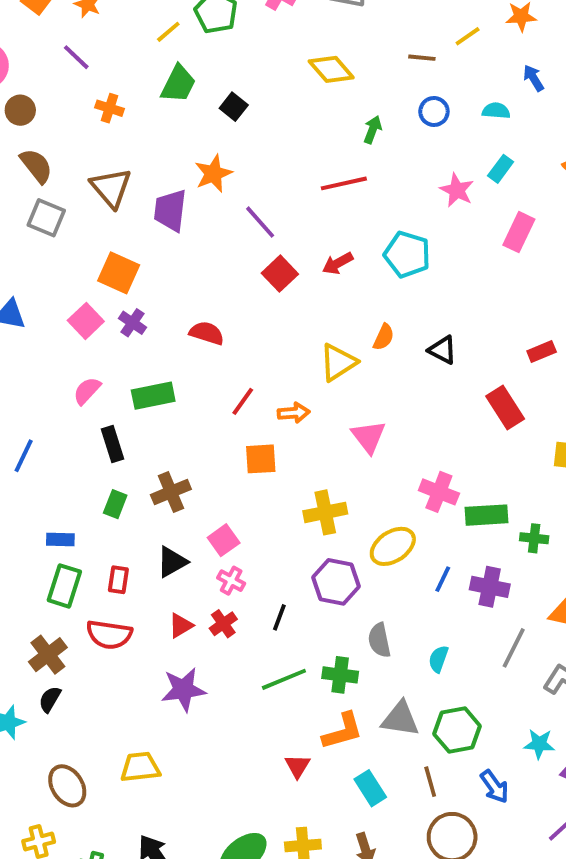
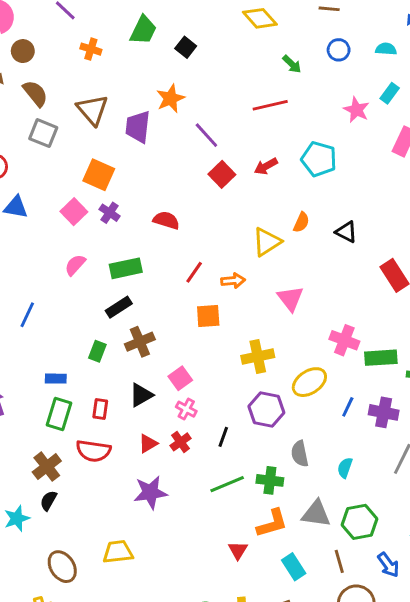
green arrow: (373, 130) -> (292, 64), turned 114
black rectangle: (113, 444) -> (119, 307), moved, turned 75

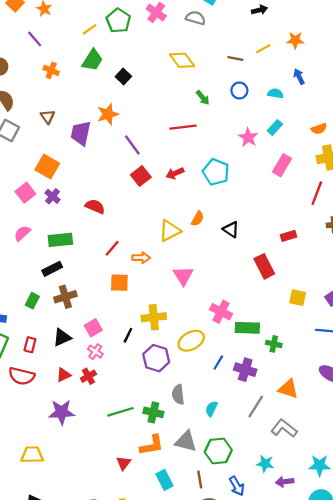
brown triangle: (92, 110) -> (48, 117), size x0.6
black line: (223, 437) -> (128, 335), moved

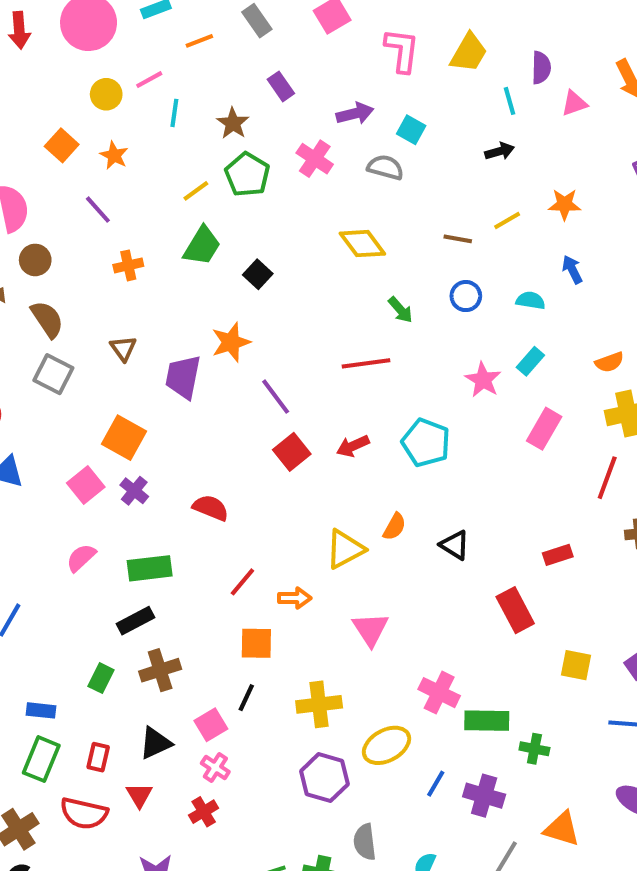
orange cross: (51, 70) -> (128, 265), turned -35
black line: (128, 335) -> (246, 698), moved
red triangle: (64, 375) -> (139, 795), moved, turned -35

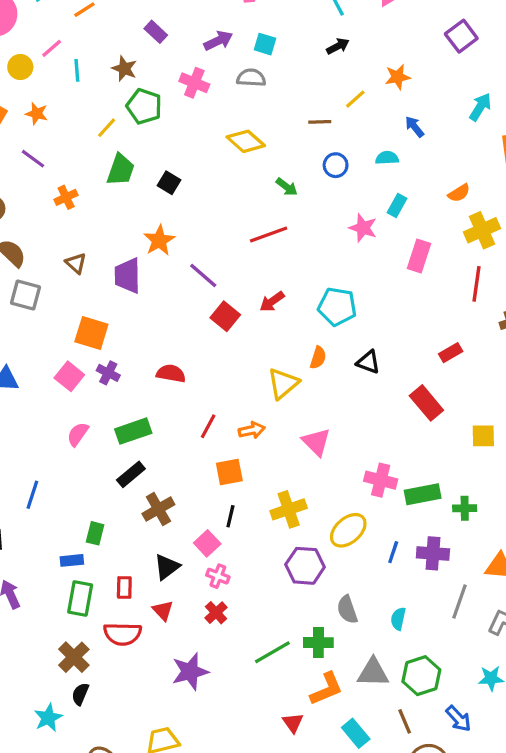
cyan pentagon: (426, 443) -> (337, 307), moved
green rectangle: (101, 678) -> (95, 533), moved

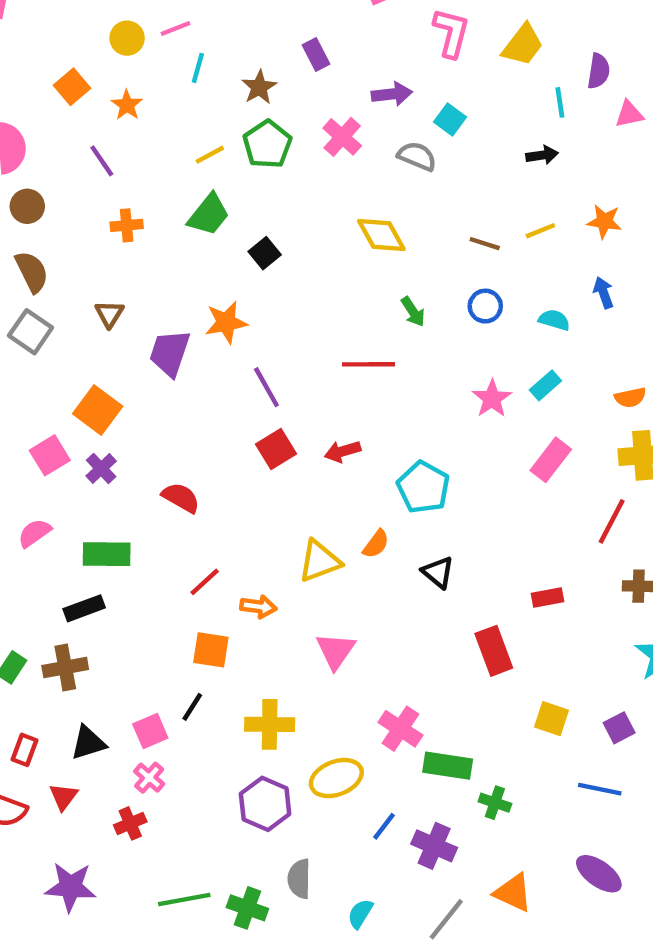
brown cross: (158, 509) -> (65, 668), moved

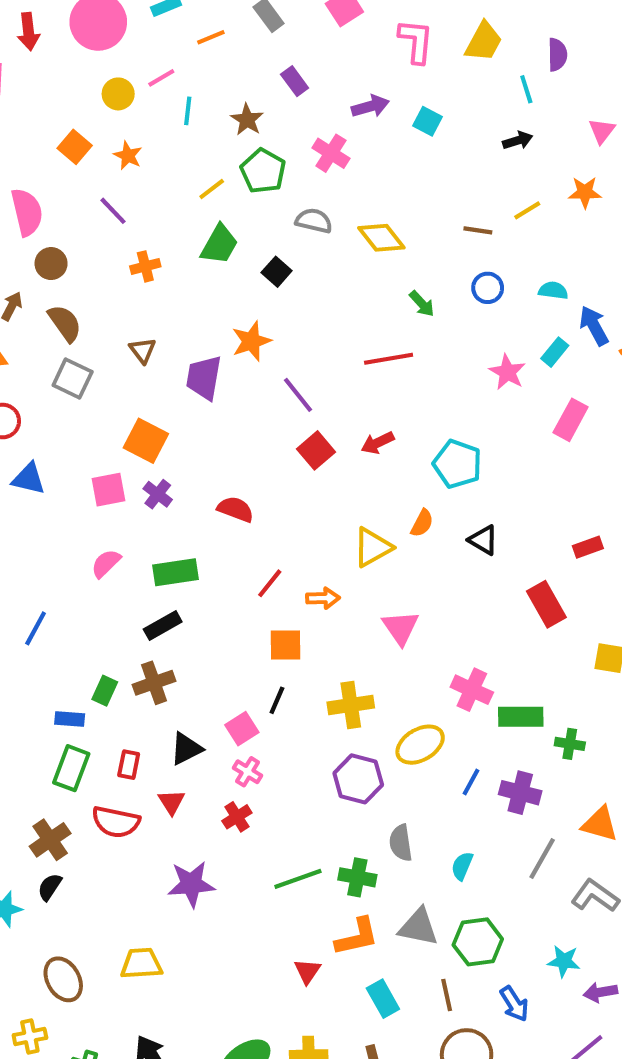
pink triangle: (629, 114) -> (602, 131), moved, turned -32
gray semicircle: (417, 156) -> (314, 221), moved
blue arrow: (603, 293) -> (594, 326), moved, size x1.4
pink square: (50, 455) -> (109, 490), turned 30

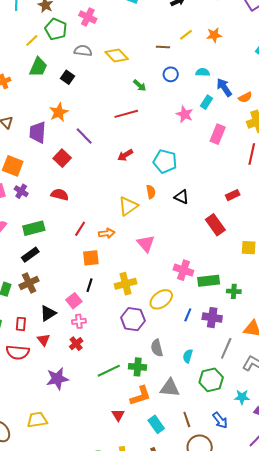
orange star: (585, 192) -> (214, 35), moved
red square: (316, 450) -> (62, 158), moved
orange semicircle: (422, 523) -> (151, 192), turned -32
pink cross: (248, 772) -> (79, 321), turned -32
green hexagon: (478, 942) -> (211, 380), moved

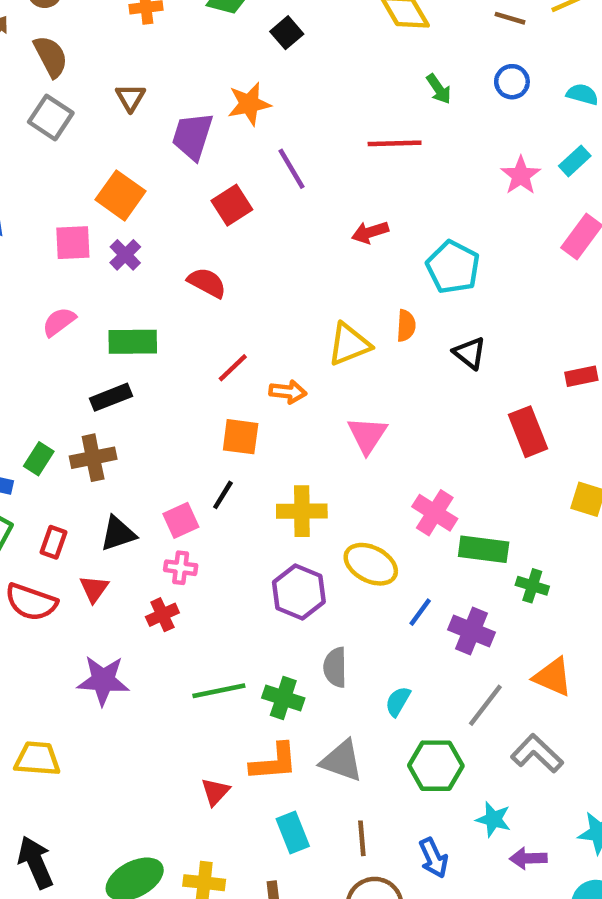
yellow ellipse: (161, 299) -> (371, 564), turned 50

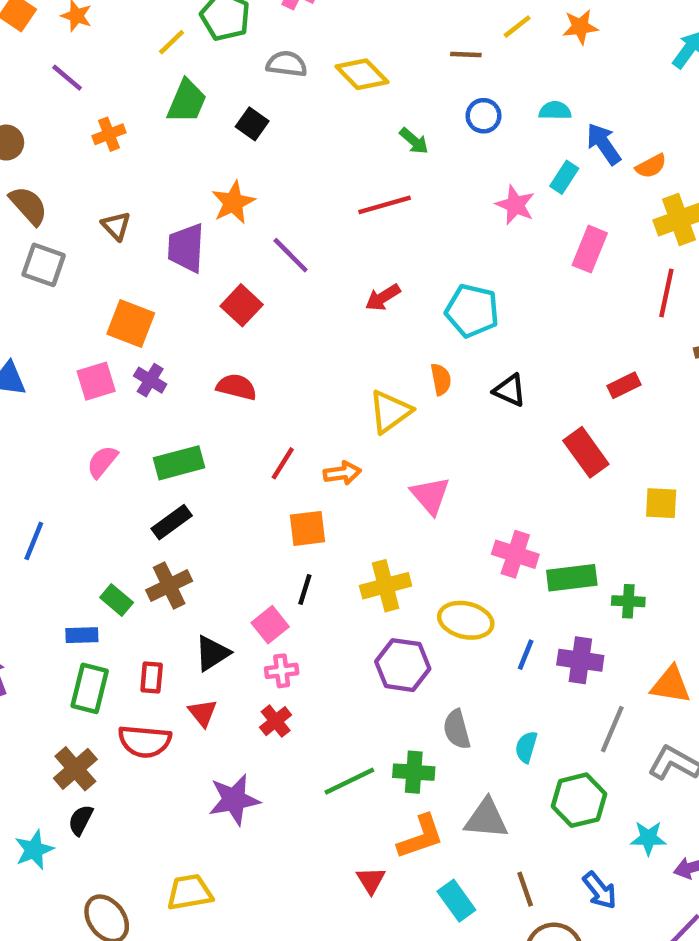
green rectangle: (39, 459) -> (117, 600), turned -68

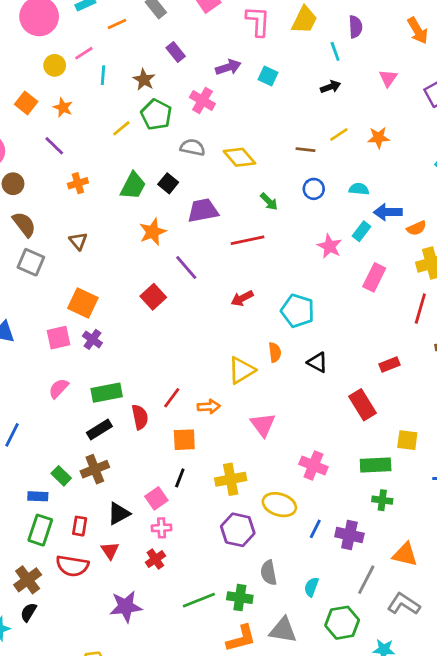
green trapezoid: (187, 101) -> (133, 186), moved
blue arrow: (604, 144) -> (388, 212), turned -60
purple trapezoid: (186, 248) -> (203, 211), moved, turned 72
red semicircle: (237, 387) -> (140, 417), moved, turned 60
green rectangle: (572, 578) -> (376, 465), moved

